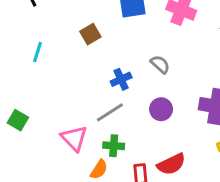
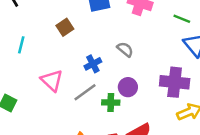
pink triangle: (74, 138) -> (52, 80), moved
green cross: (114, 146) -> (111, 102), moved

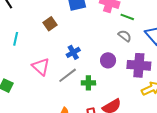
green line: (182, 19) -> (127, 17), moved
gray semicircle: (125, 49) -> (125, 36), moved
purple circle: (128, 87) -> (108, 60), moved

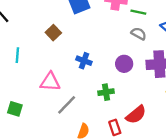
blue cross: (73, 52) -> (84, 61), turned -32
pink triangle: (41, 67) -> (50, 82), turned -30
gray line: (68, 75) -> (67, 105), moved

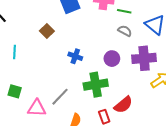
pink triangle: (50, 82) -> (37, 108), moved
green cross: (106, 92) -> (96, 85), size x1.6
green square: (15, 109) -> (15, 91), moved

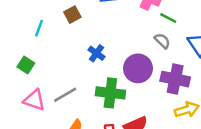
cyan line: (15, 52) -> (39, 28), moved
purple circle: (112, 59) -> (138, 68), size x1.5
green square: (15, 91) -> (26, 65), moved

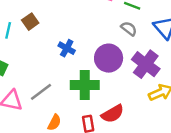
brown square: (72, 15) -> (30, 22), moved
purple cross: (175, 79) -> (146, 64), turned 32

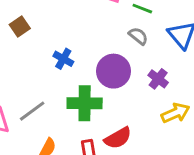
purple cross: (146, 64) -> (158, 79), size x0.6

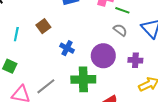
brown square: (20, 26) -> (43, 26), moved
purple cross: (158, 79) -> (135, 60), turned -32

